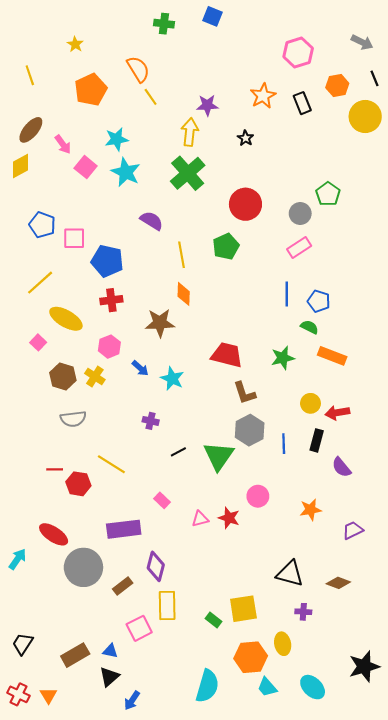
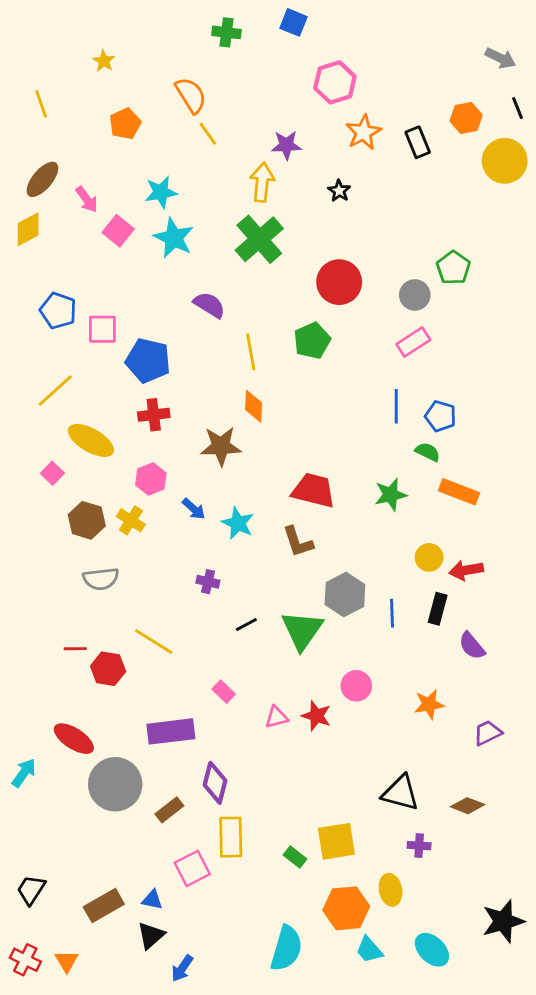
pink hexagon: (298, 53) -> (335, 82), moved
orange pentagon: (91, 90) -> (125, 124), size x0.7
brown L-shape: (244, 393) -> (298, 542), moved

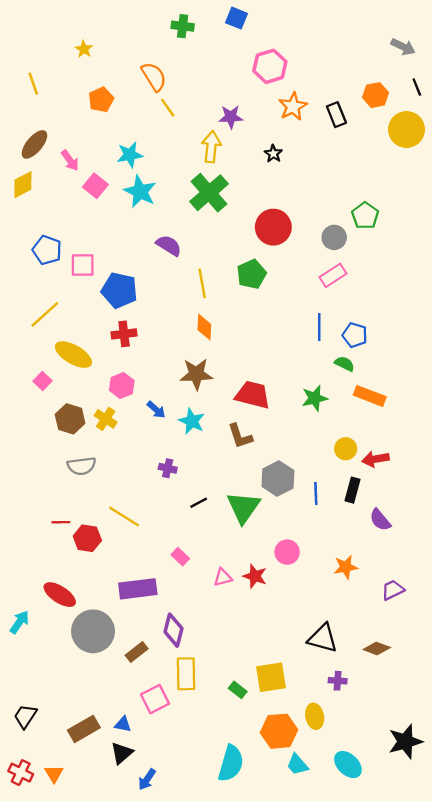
brown star: (221, 446) -> (196, 374), moved

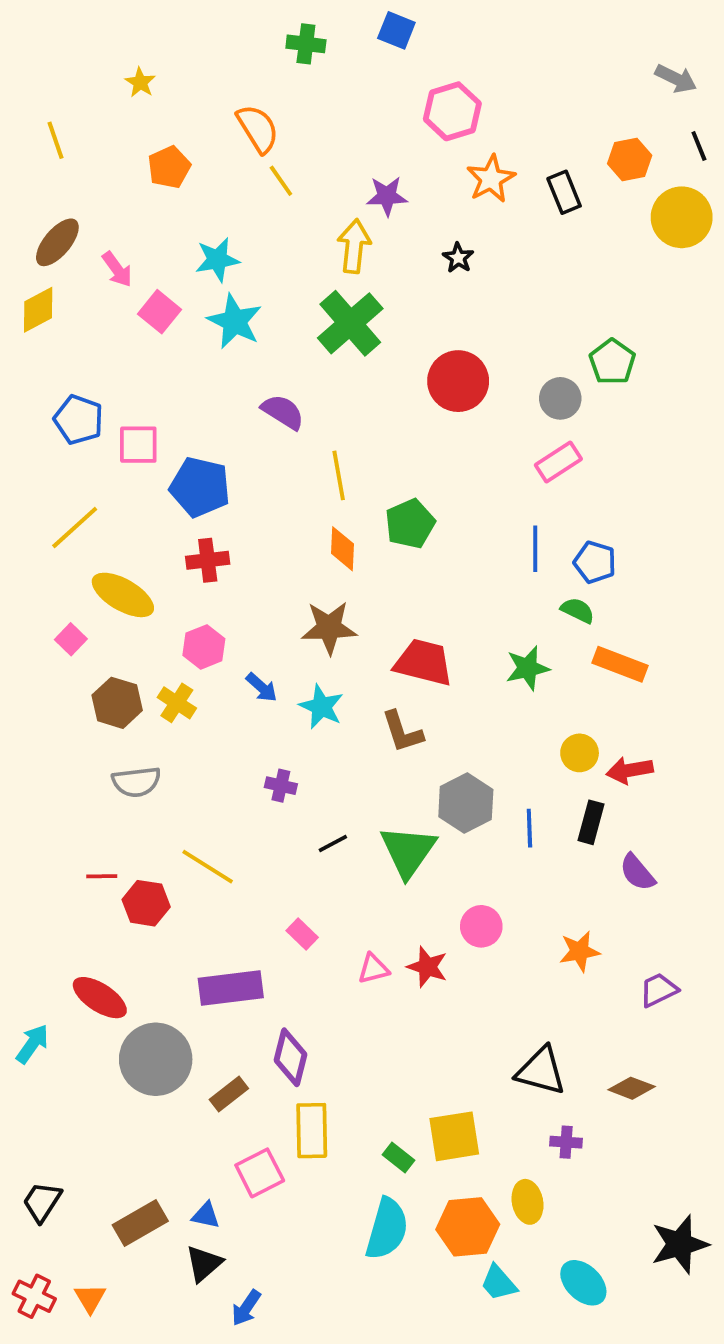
green pentagon: (251, 274) -> (410, 524), moved
cyan semicircle: (231, 763) -> (387, 1229), moved

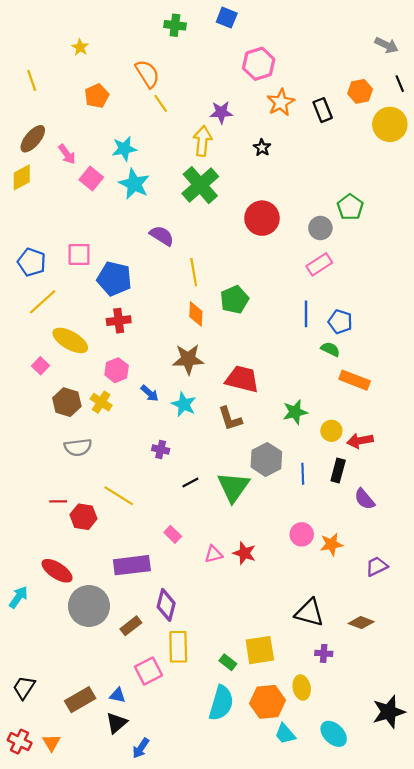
blue pentagon: (79, 420) -> (32, 262), moved
green star: (528, 668) -> (295, 412), moved
pink circle: (481, 926) -> (302, 534), moved

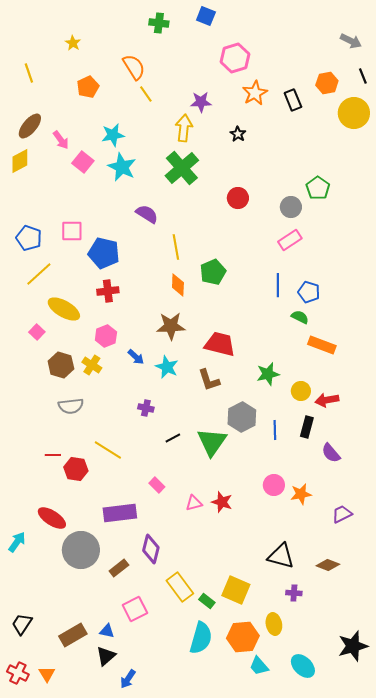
red circle: (262, 218) -> (238, 198), size x0.7
yellow rectangle: (178, 647) -> (180, 587), moved, turned -36
yellow square: (260, 650) -> (236, 590), turned 32

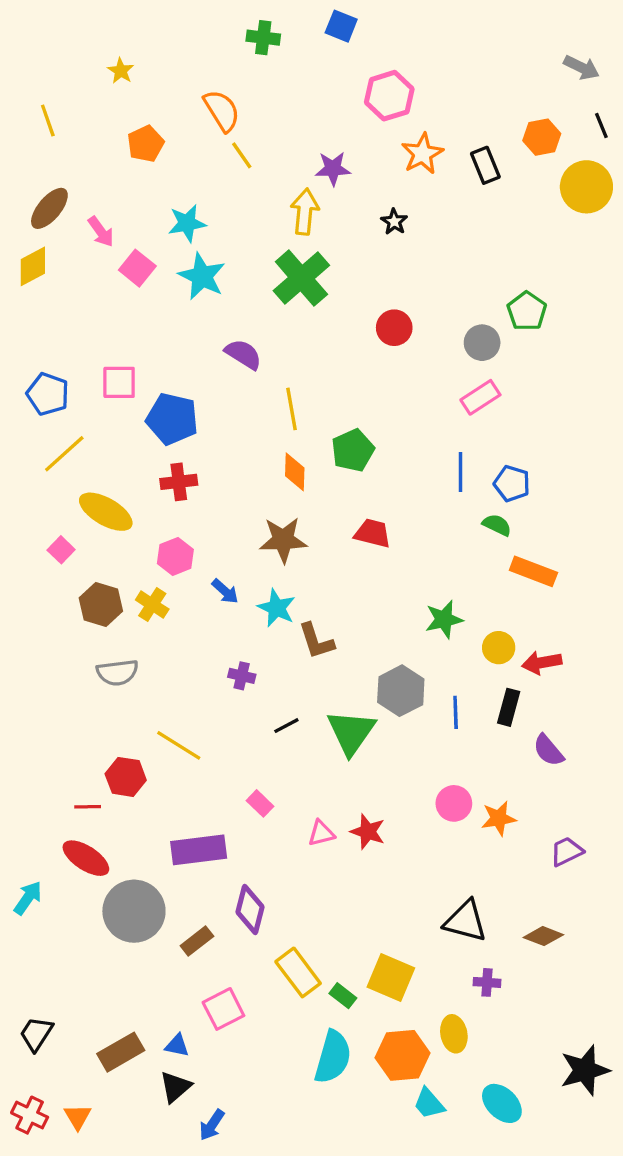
red trapezoid: (220, 344) -> (373, 533), moved, size x0.7
brown L-shape: (209, 380) -> (316, 641), moved
red line: (53, 455) -> (88, 807), moved

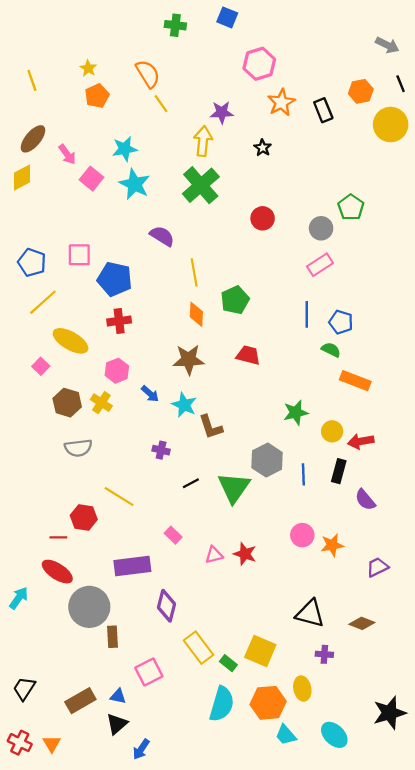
yellow star: (121, 71) -> (88, 68), moved
brown rectangle: (197, 941) -> (112, 637), moved, turned -55

